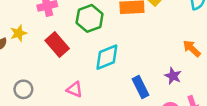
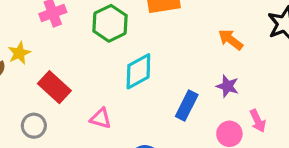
red rectangle: (57, 45) -> (54, 87), moved
orange arrow: (192, 48) -> (231, 40), moved
blue rectangle: (141, 87) -> (187, 106), turned 60

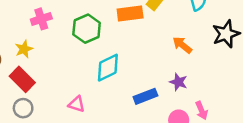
yellow star: (19, 53) -> (24, 49), moved
red rectangle: (54, 87) -> (22, 79), moved
blue rectangle: (187, 106) -> (145, 96), turned 40

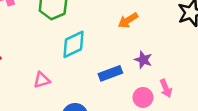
orange arrow: (182, 45) -> (128, 20), moved, turned -72
pink triangle: (77, 104) -> (42, 80), turned -36

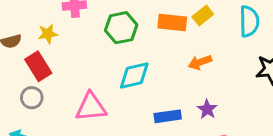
pink triangle: (42, 80) -> (91, 107), size x1.6

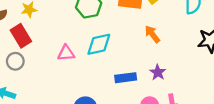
orange arrow: (200, 62) -> (152, 34), turned 72
pink triangle: (91, 107) -> (66, 53), moved, size x0.7

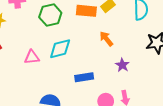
purple star: (158, 72) -> (122, 65), moved

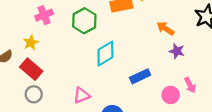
orange arrow: (106, 39) -> (165, 28), moved
pink triangle: (32, 57) -> (81, 95), moved

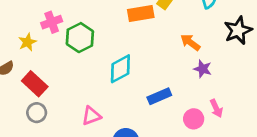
green hexagon: (84, 21) -> (80, 38), moved
yellow star: (31, 43) -> (27, 42), moved

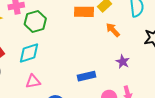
orange arrow: (190, 42) -> (113, 30), moved
cyan diamond: (120, 69) -> (29, 53), moved

